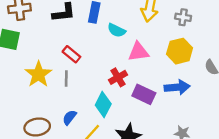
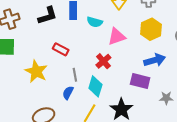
gray line: (66, 79) -> (75, 75), moved
purple rectangle: (144, 94) -> (140, 81), moved
blue semicircle: (69, 117) -> (68, 93), moved

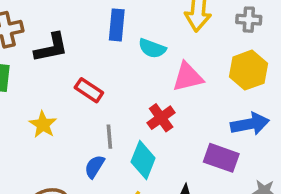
black L-shape: (48, 16) -> (51, 48), moved
yellow star: (36, 71) -> (43, 124), size x0.7

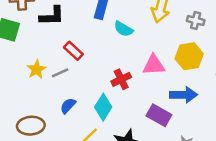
pink triangle: (188, 77) -> (154, 65), moved
gray line: (109, 137) -> (60, 73), moved, turned 60

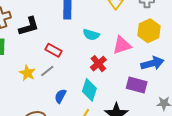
cyan semicircle: (123, 29) -> (91, 35), moved

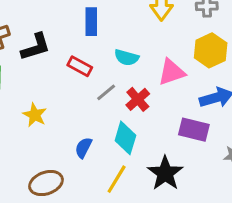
red rectangle: (54, 50) -> (80, 66), moved
gray line: (47, 71) -> (106, 92), moved

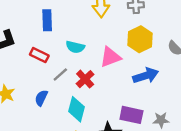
purple rectangle: (194, 130) -> (131, 115), moved
blue semicircle: (83, 148) -> (41, 98), moved

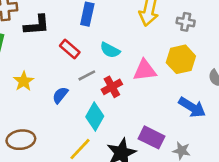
blue arrow: (146, 76) -> (192, 107), moved, turned 35

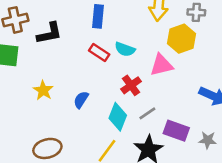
red rectangle: (70, 49) -> (99, 53), moved
yellow hexagon: (181, 59) -> (181, 39), moved
gray line: (87, 75) -> (147, 113), moved

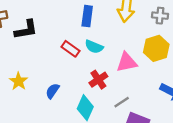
blue rectangle: (98, 16) -> (87, 16), moved
yellow hexagon: (181, 39) -> (156, 48), moved
gray line: (147, 113) -> (122, 102), moved

